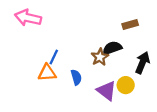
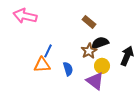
brown rectangle: (130, 24) -> (89, 22), moved, turned 56
yellow circle: (126, 85) -> (102, 66), moved

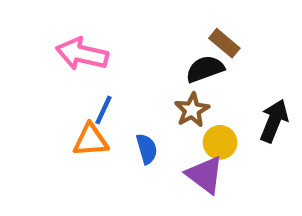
pink arrow: (25, 16) -> (82, 54), moved
brown rectangle: (89, 22) -> (224, 43), moved
black semicircle: (100, 43) -> (205, 69), moved

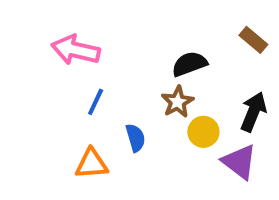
brown rectangle: (224, 43) -> (253, 40), moved
orange triangle: (91, 140) -> (92, 164), moved
purple triangle: (205, 175) -> (239, 162), moved

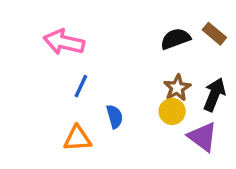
black semicircle: (189, 64) -> (175, 39), moved
brown star: (177, 102) -> (177, 88), moved

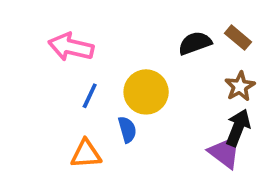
brown star: (177, 88) -> (240, 86), moved
black arrow: (214, 95) -> (238, 128), moved
yellow circle: (172, 111) -> (146, 92), moved, size x1.5

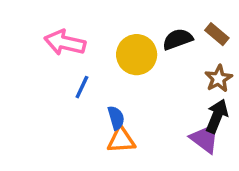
yellow circle: (146, 92) -> (137, 55), moved
orange triangle: (86, 154) -> (121, 140), moved

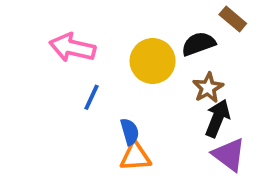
brown rectangle: (217, 34) -> (233, 19), moved
brown star: (219, 79) -> (208, 88), moved
black arrow: (217, 116) -> (218, 118), moved

